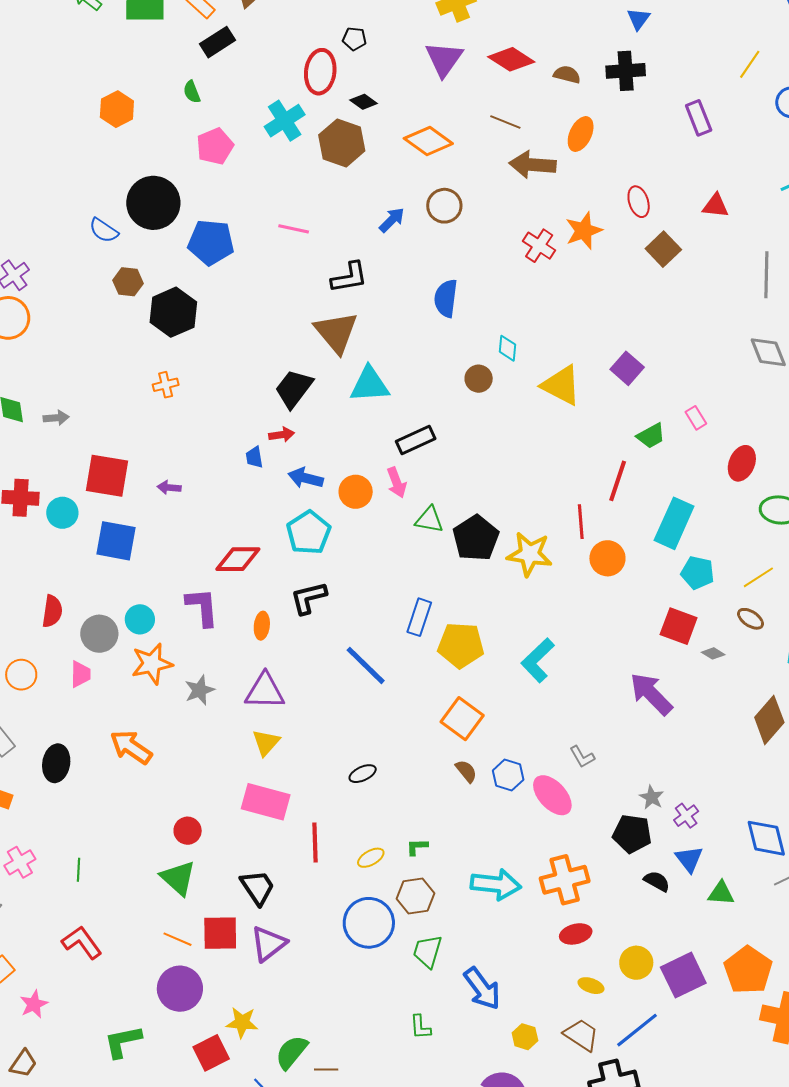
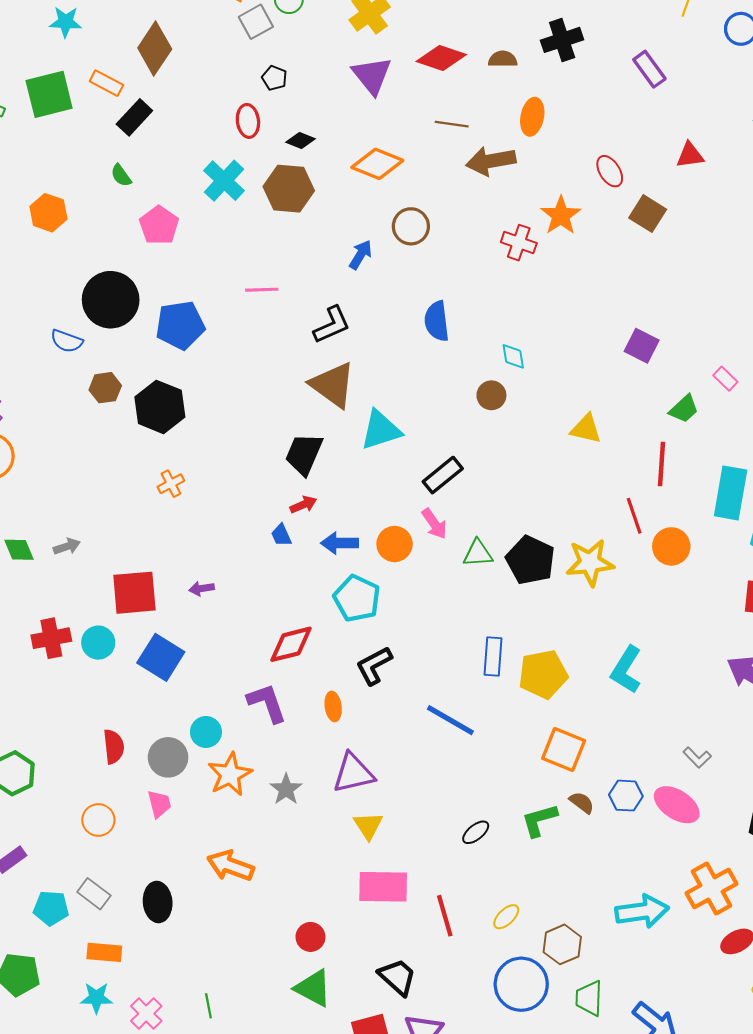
black pentagon: (354, 39) -> (274, 78), turned 30
red ellipse: (320, 72) -> (248, 121), size x0.7
yellow triangle: (561, 385) -> (586, 429), moved, size x0.7
blue square: (116, 541) -> (161, 657), turned 36
green L-shape: (417, 847) -> (539, 820), moved, size x1.6

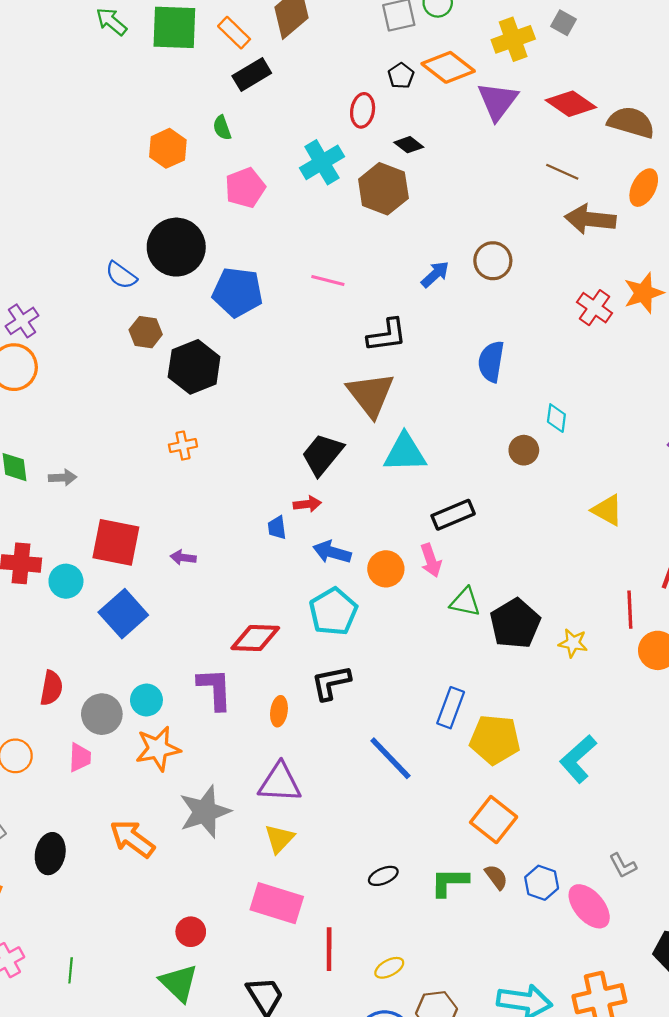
brown semicircle: (503, 59) -> (631, 122), size x1.6
orange diamond: (377, 164) -> (448, 67), moved
orange hexagon: (48, 213) -> (168, 148), moved
yellow star: (590, 563) -> (573, 643), size x0.6
gray star: (286, 789) -> (205, 812), moved, size x1.6

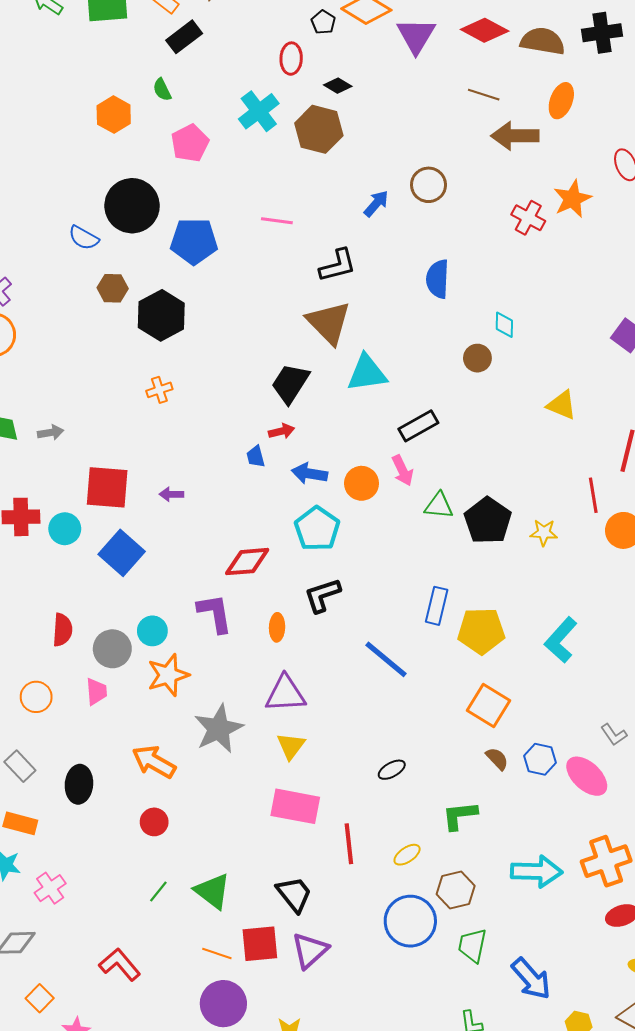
green L-shape: (449, 882) -> (460, 815), moved
red circle: (191, 932) -> (154, 822), moved
green line: (71, 970) -> (158, 891), moved, turned 40

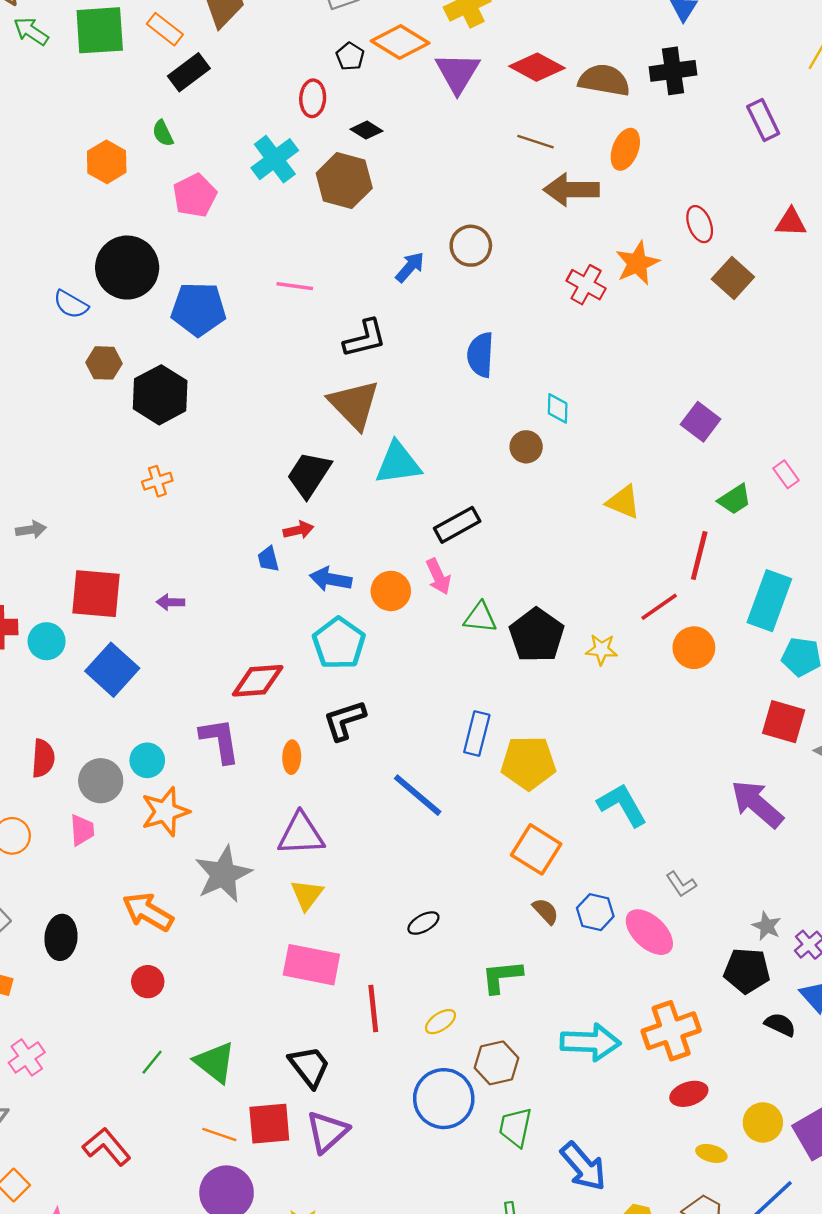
red line: (593, 495) -> (659, 607), turned 64
cyan L-shape: (561, 640) -> (622, 805), moved, turned 108

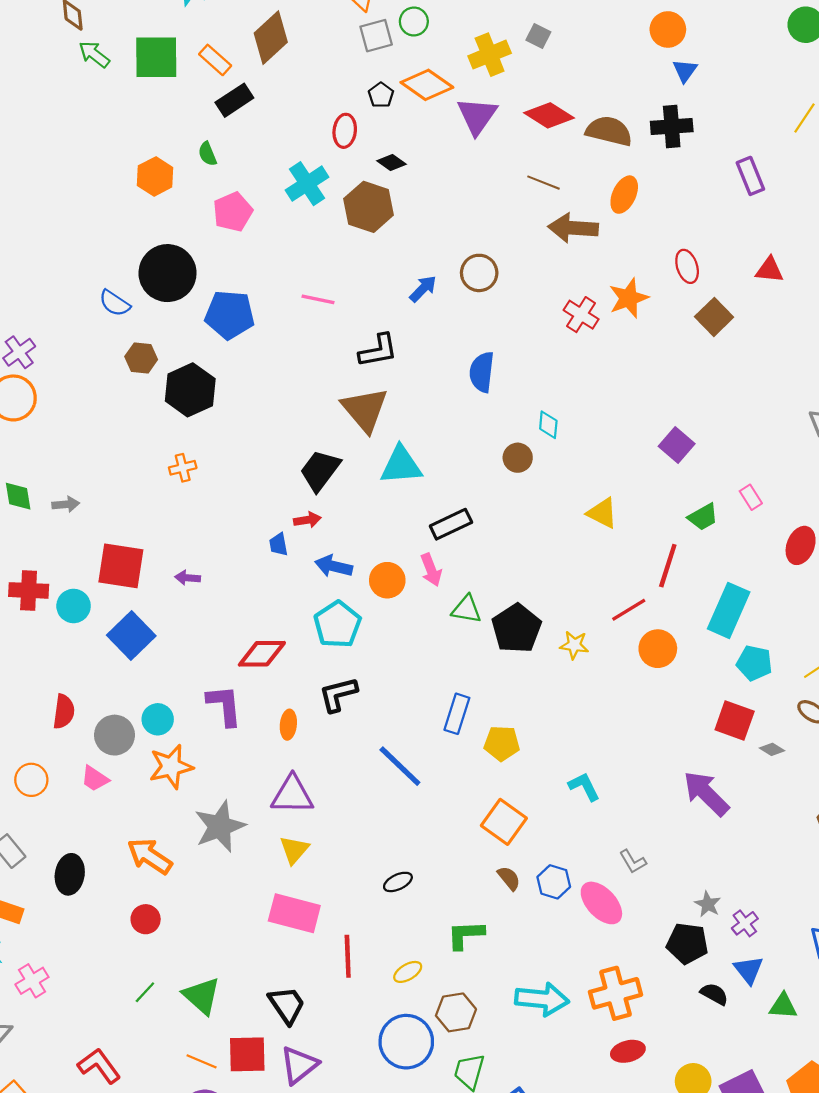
yellow pentagon: (528, 763) -> (502, 743), size x0.7
cyan L-shape: (622, 805) -> (584, 787), size x0.7
pink trapezoid: (82, 830) -> (95, 779), turned 124

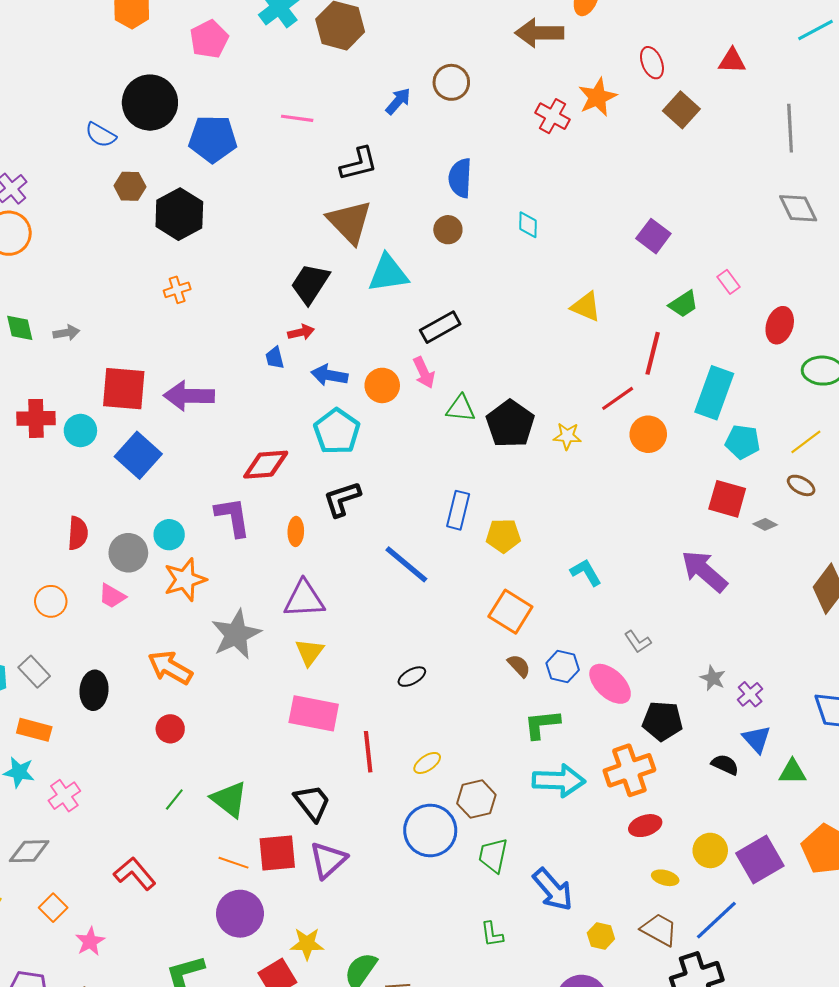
brown circle: (518, 458) -> (448, 230), moved
purple arrow: (188, 578) -> (189, 396), size x2.0
green L-shape: (466, 935) -> (542, 724), moved
black pentagon: (687, 943) -> (662, 721), moved

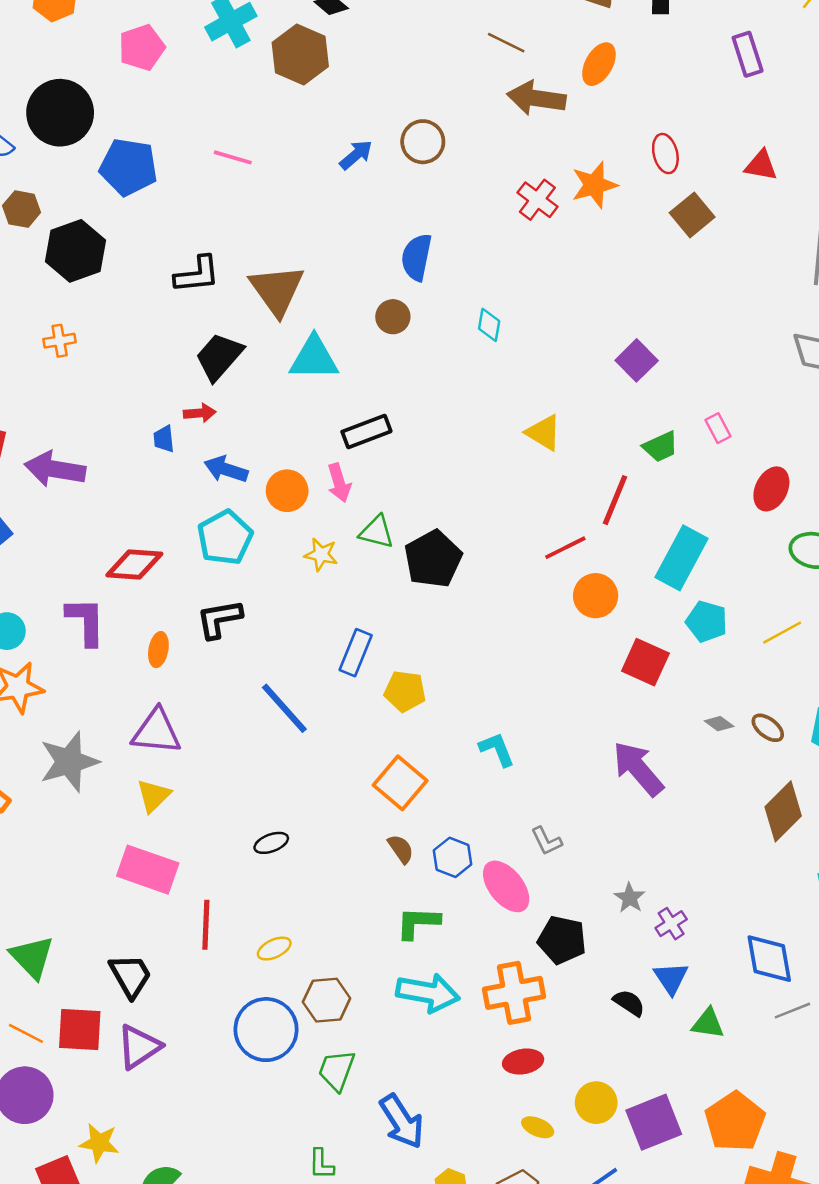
black L-shape: (359, 164) -> (197, 275), moved
yellow star: (567, 436) -> (321, 555), moved
brown ellipse: (801, 485) -> (768, 728), moved
red square: (727, 499) -> (645, 662), moved

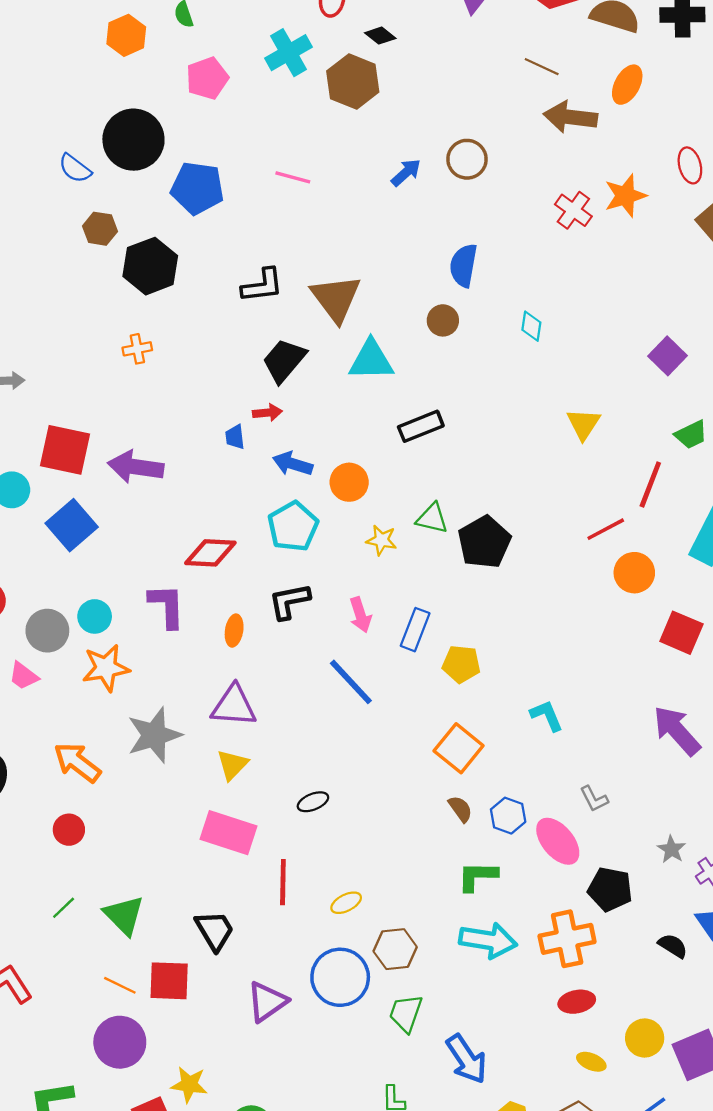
yellow triangle: (544, 433) -> (584, 424), turned 33
pink arrow: (339, 483) -> (360, 615), moved
black ellipse: (271, 843) -> (313, 802), moved
purple triangle: (139, 1047) -> (267, 1002), moved

